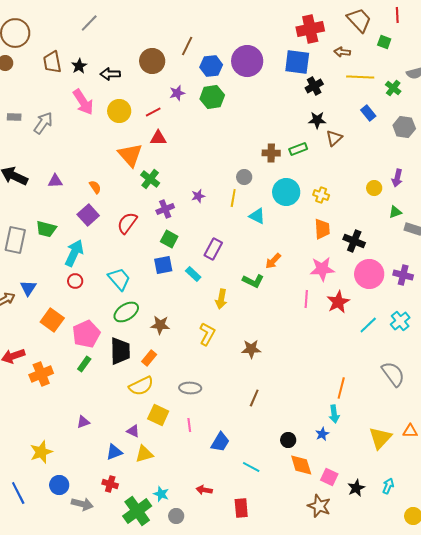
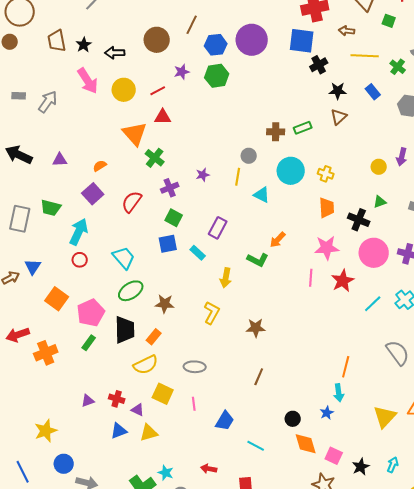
black star: (317, 120) -> (338, 91), moved
orange semicircle: (95, 187) -> (100, 166), turned -88
green triangle: (395, 212) -> (380, 202), moved
red cross: (110, 484) -> (117, 399), moved

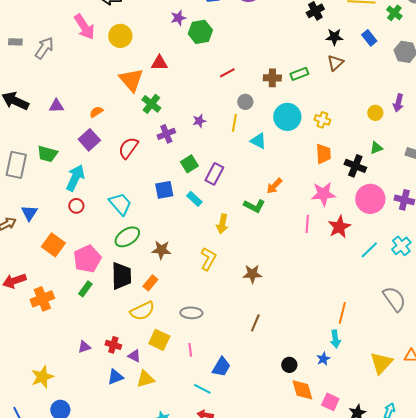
green hexagon: (217, 76) -> (200, 32), moved
red line: (158, 91) -> (227, 73), moved
green square: (174, 218) -> (189, 164), moved, turned 30
cyan line: (256, 446) -> (202, 389), moved

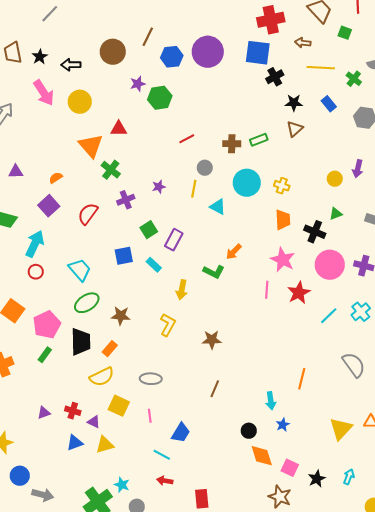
pink star: (323, 194) -> (283, 260), turned 30
cyan arrow: (335, 339) -> (271, 401), moved

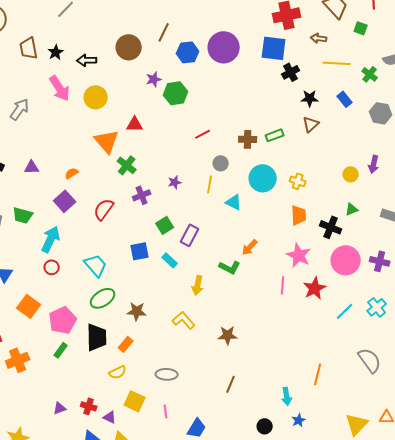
yellow L-shape: (168, 325) -> (184, 320), turned -70
yellow semicircle: (102, 377) -> (118, 372), size x0.7

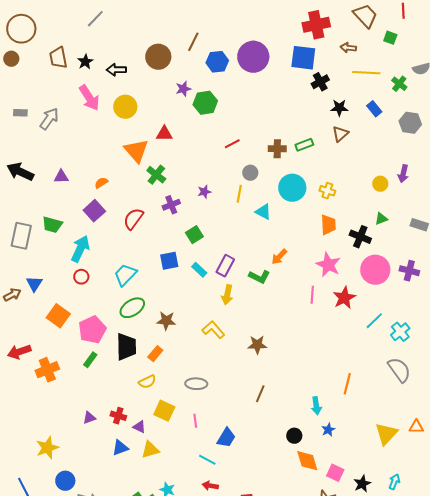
purple rectangle: (190, 235) -> (225, 266), moved
cyan trapezoid: (96, 265) -> (125, 275), turned -95
cyan cross: (377, 307) -> (400, 332), moved

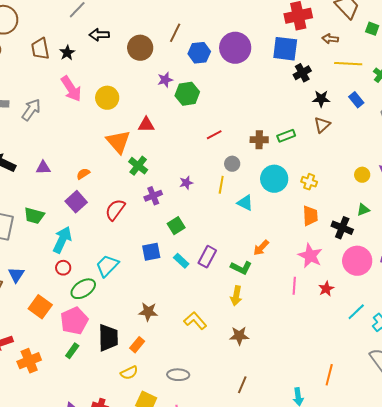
black arrow: (116, 70) -> (99, 35), moved
yellow arrow: (227, 295) -> (236, 296), moved
red star: (344, 298) -> (326, 289), size x0.7
green ellipse: (132, 308) -> (83, 289), moved

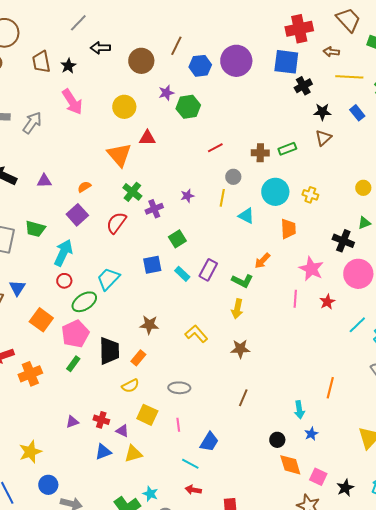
yellow circle: (107, 98) -> (124, 107), moved
green cross: (138, 166) -> (132, 192), moved
orange trapezoid: (310, 216) -> (288, 229), moved

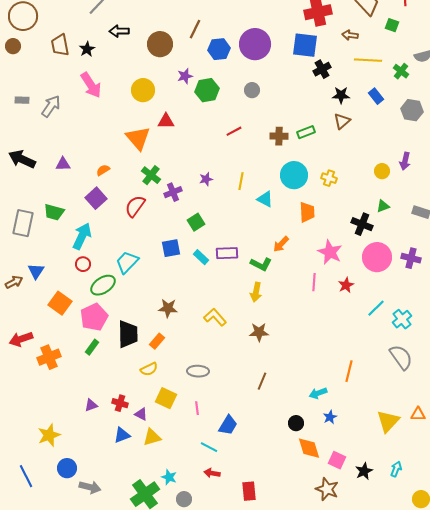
gray circle: (233, 177) -> (252, 90), moved
purple rectangle: (208, 270) -> (227, 253), turned 60
cyan arrow: (299, 410) -> (318, 393), turned 78

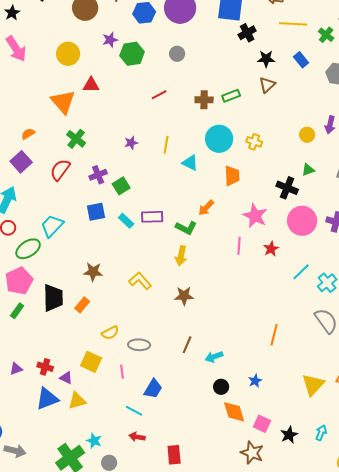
purple cross: (173, 192) -> (98, 175), moved
yellow semicircle: (149, 369) -> (110, 333), moved
gray ellipse: (198, 371) -> (139, 345), moved
cyan arrow: (318, 393) -> (214, 357), moved
blue triangle: (122, 435) -> (47, 399), size x1.4

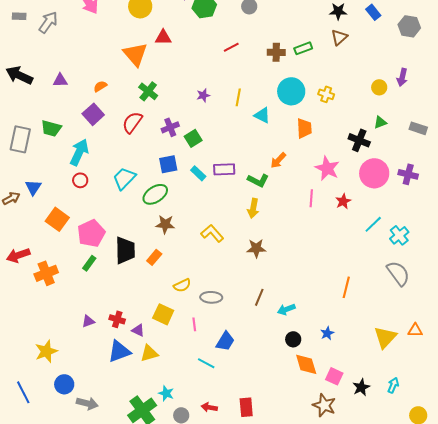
green ellipse: (28, 249) -> (155, 194), moved
red arrow: (137, 437) -> (209, 407), moved

